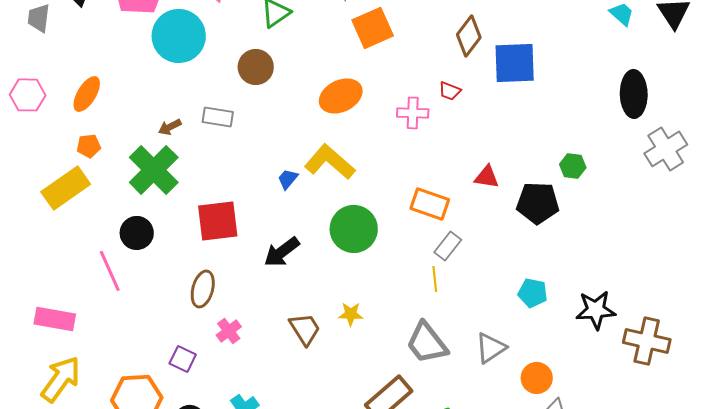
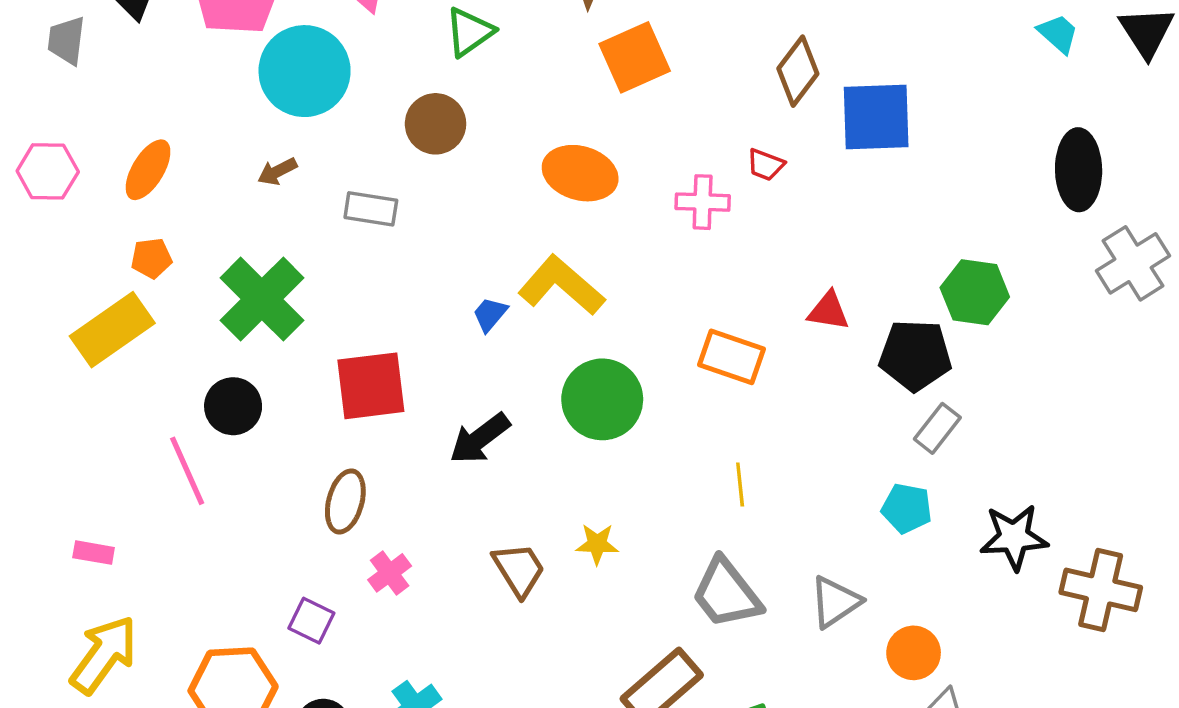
orange ellipse: (341, 96) -> (580, 173), turned 42
brown arrow: (170, 127) -> (277, 171), moved
green hexagon: (573, 166) -> (975, 292), size x1.5
gray rectangle: (448, 246) -> (937, 428), moved
pink rectangle: (55, 319) -> (94, 553), size x0.6

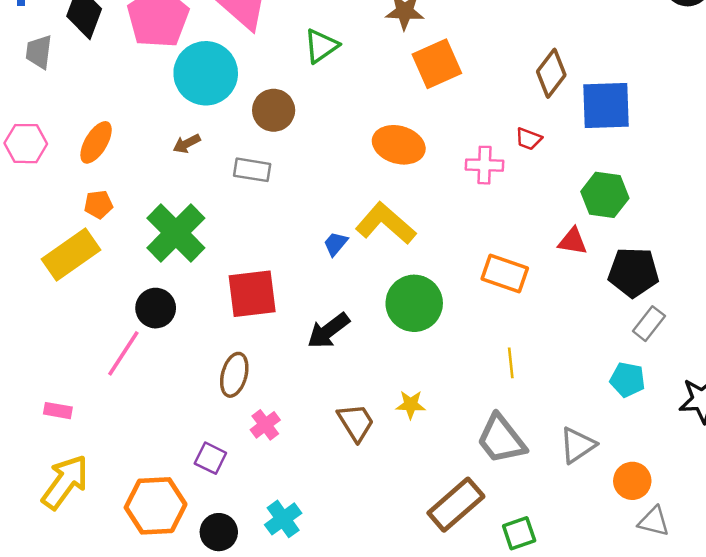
brown circle: (436, 124) -> (274, 110), moved
green hexagon: (975, 292) -> (605, 195), moved
pink line: (187, 471) -> (123, 353), turned 57

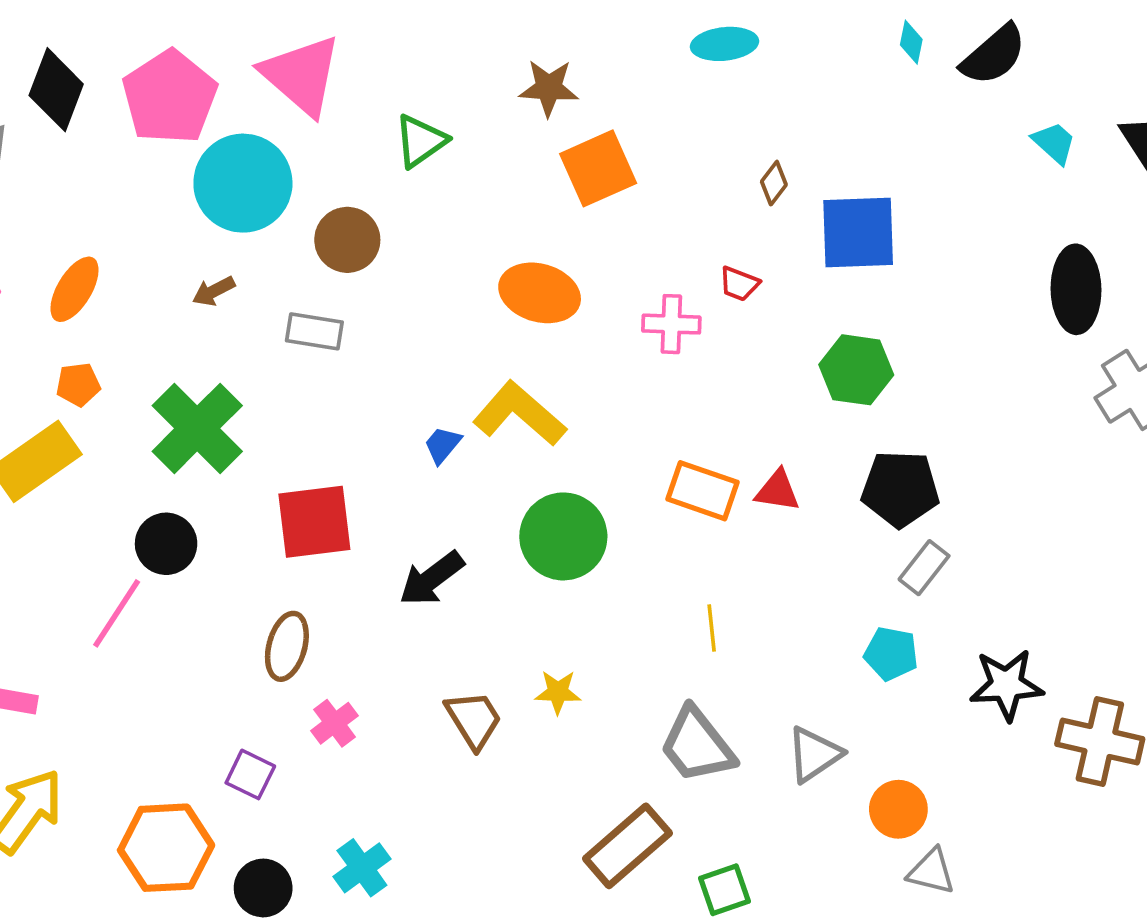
brown diamond: (551, 73) -> (774, 183), size x0.6
red triangle: (573, 241) -> (778, 491), moved

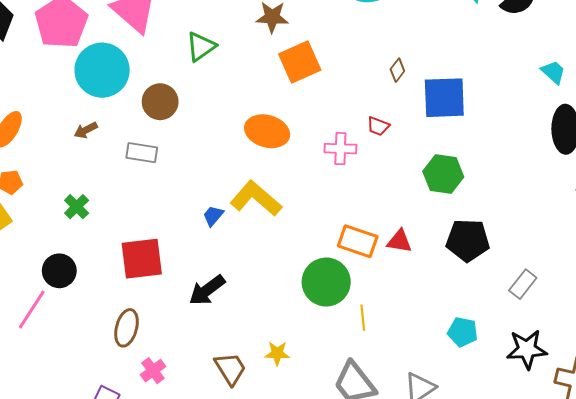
cyan trapezoid: (1054, 143) -> (553, 72), moved
green cross: (197, 428) -> (77, 207), size x0.5
green circle: (563, 536) -> (326, 282), moved
gray rectangle: (924, 568) -> (523, 284), moved

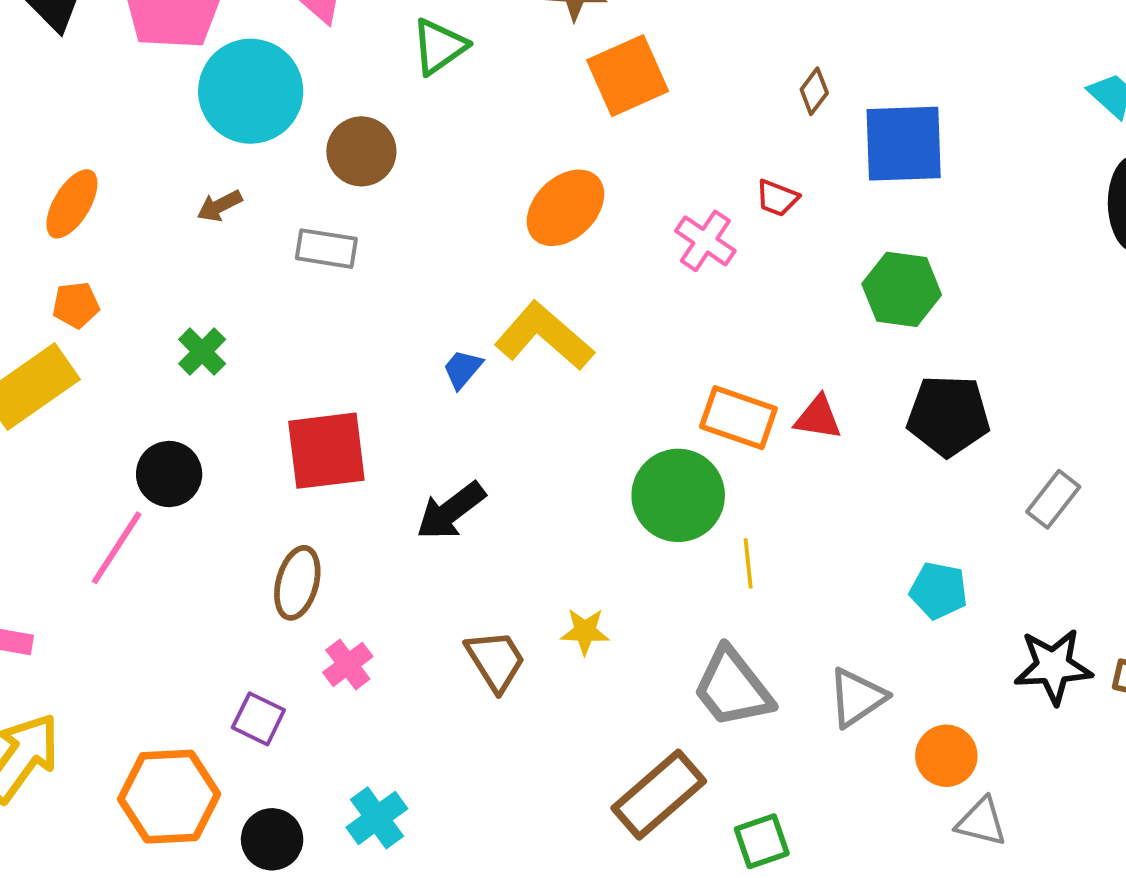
orange ellipse: (267, 131) -> (565, 208), turned -60
pink cross: (340, 149) -> (705, 241), turned 32
black star: (527, 349) -> (1053, 666), moved

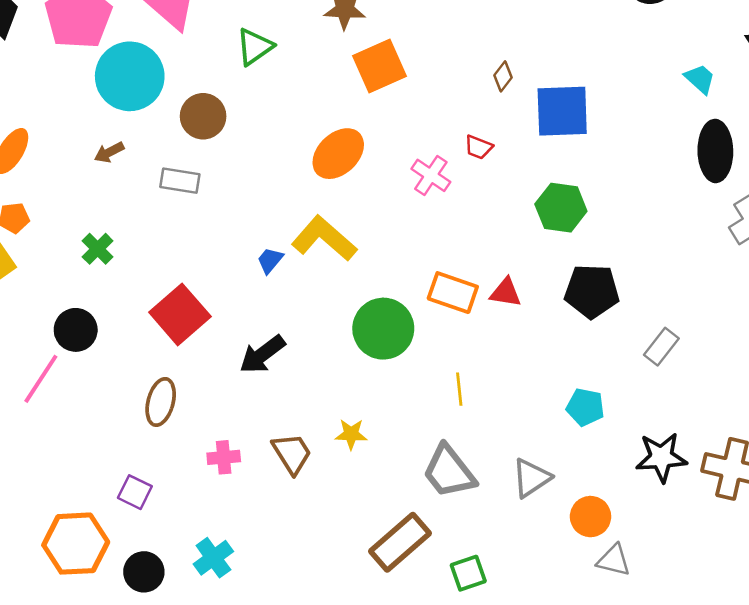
red square: (326, 451) -> (180, 314), turned -34
green circle: (678, 495) -> (383, 329), moved
pink cross: (348, 664) -> (224, 457), moved, turned 32

